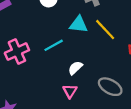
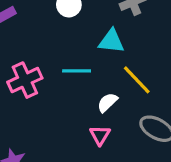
yellow line: (105, 30) -> (137, 80), moved
cyan line: (54, 45) -> (77, 71), turned 30

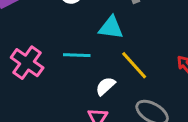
pink cross: (25, 80) -> (27, 63), turned -32

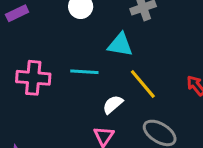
pink cross: (27, 63) -> (33, 78), turned -32

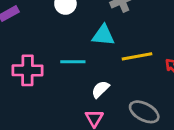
yellow line: (143, 84) -> (137, 56), moved, turned -56

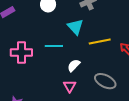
cyan triangle: (103, 35) -> (75, 27), turned 42

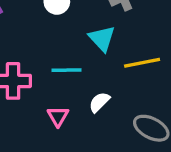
pink triangle: (70, 86) -> (58, 116), moved

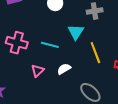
yellow line: (142, 63) -> (95, 53), turned 65

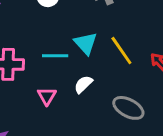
cyan triangle: (76, 32) -> (86, 43), moved

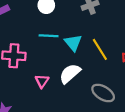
cyan line: (55, 56) -> (49, 36), moved
white semicircle: (83, 84) -> (70, 74), size x1.5

